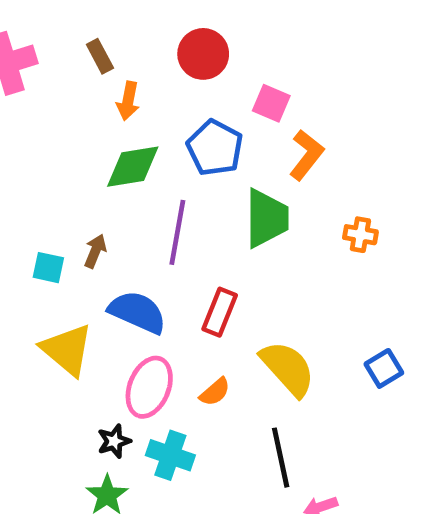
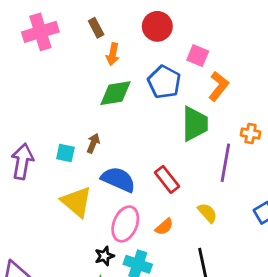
purple line: (177, 232) -> (225, 163), moved
red rectangle: (220, 312) -> (167, 179), turned -60
yellow semicircle: (288, 368) -> (207, 213), size x0.6

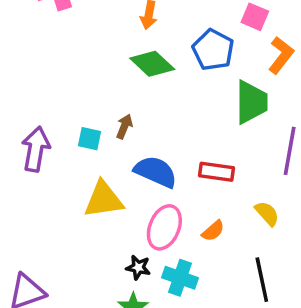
green diamond: (116, 93) -> (152, 64), turned 52
red rectangle: (167, 179) -> (217, 172), turned -44
yellow triangle: (77, 202) -> (103, 200), turned -48
black star: (104, 256) -> (138, 267), turned 30

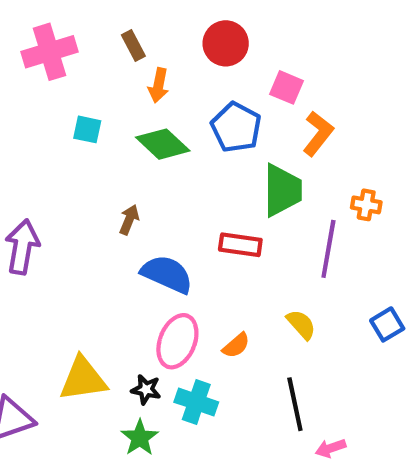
cyan square: (90, 139) -> (87, 129), moved
red rectangle: (217, 172) -> (240, 245), moved
yellow triangle: (103, 200) -> (83, 379), moved

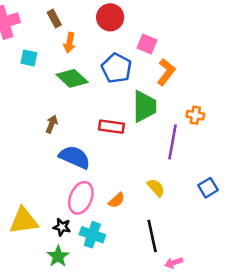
cyan square: (87, 129) -> (29, 58), moved
red rectangle: (240, 245) -> (111, 127), moved

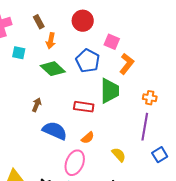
purple line: (172, 142) -> (145, 127), moved
pink ellipse: (81, 198) -> (75, 163), moved
orange semicircle: (117, 200) -> (88, 138), moved

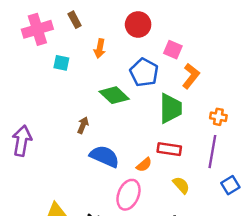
brown rectangle: (39, 22) -> (75, 20), moved
green diamond: (53, 69) -> (114, 95), moved
red rectangle: (84, 107) -> (169, 149), moved

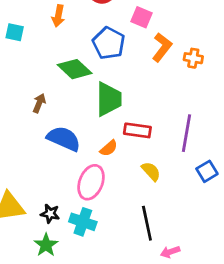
green trapezoid: (170, 108) -> (109, 99), moved
orange cross: (218, 117) -> (193, 58), moved

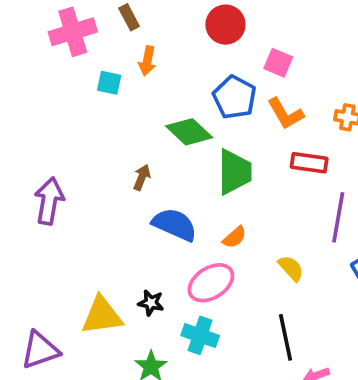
orange arrow: (58, 16) -> (147, 61), moved
orange L-shape: (162, 47) -> (285, 114), moved, turned 112
red rectangle: (137, 130) -> (309, 163), moved
pink ellipse: (91, 182) -> (211, 283), turned 36
black star: (50, 214) -> (151, 303), moved

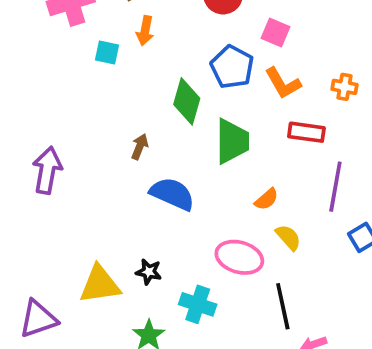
green diamond: (189, 132) -> (187, 101), turned 63
orange semicircle: (235, 237) -> (267, 199), moved
pink ellipse: (211, 283) -> (239, 257), moved, turned 48

